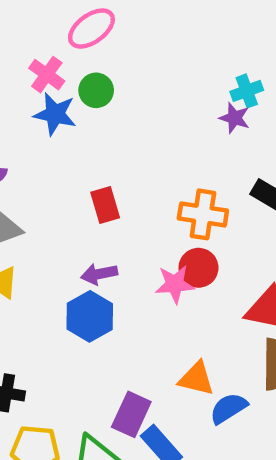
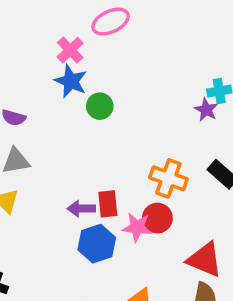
green circle: (96, 90) -> (100, 106), moved
red rectangle: (105, 205) -> (108, 204), moved
blue hexagon: (90, 316) -> (97, 244), moved

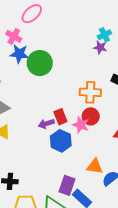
green circle: (100, 106) -> (40, 63), size x1.6
pink star: (137, 227) -> (81, 125), turned 30

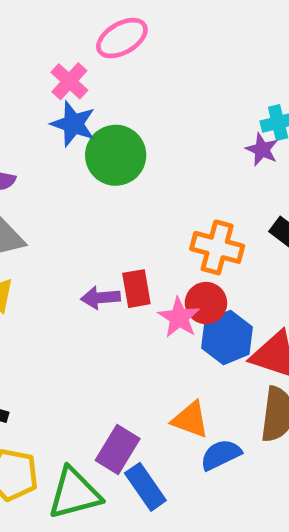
blue hexagon: (61, 141) -> (227, 338), moved

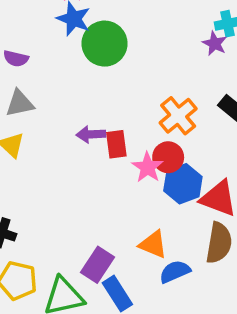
orange cross: (217, 247) -> (178, 116), turned 33
purple arrow: (101, 298) -> (91, 134), moved

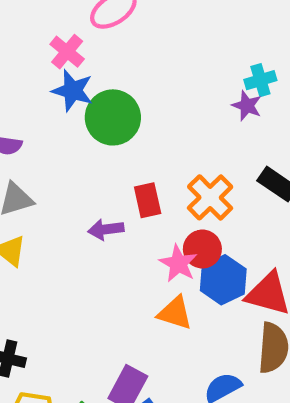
red rectangle: (116, 144) -> (148, 200), moved
orange triangle: (153, 244) -> (175, 313), moved

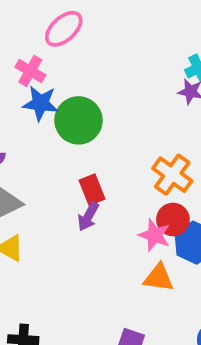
red rectangle: (148, 200) -> (92, 190), moved
purple arrow: (106, 229) -> (88, 216), turned -44

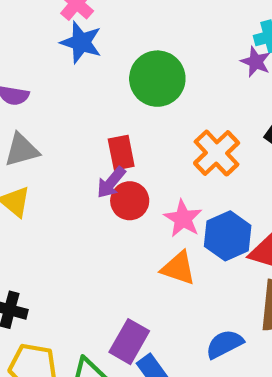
green circle: (78, 120) -> (157, 79), moved
red circle: (173, 219) -> (130, 201), moved

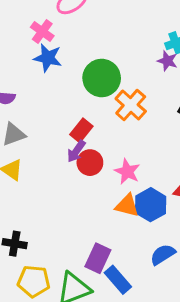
red rectangle: (121, 153) -> (81, 130), turned 55
orange cross: (217, 153) -> (131, 105), moved
blue hexagon: (228, 236) -> (151, 205), moved

